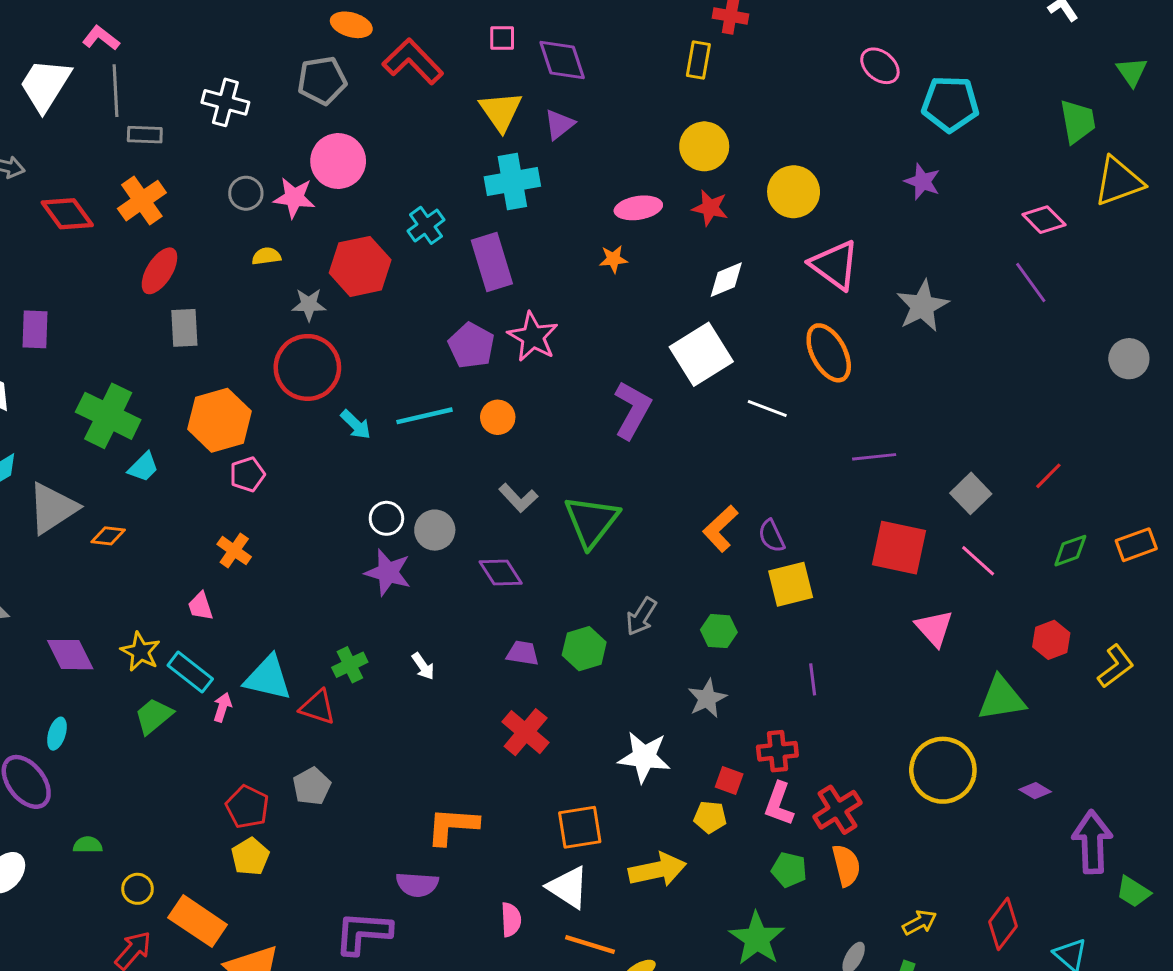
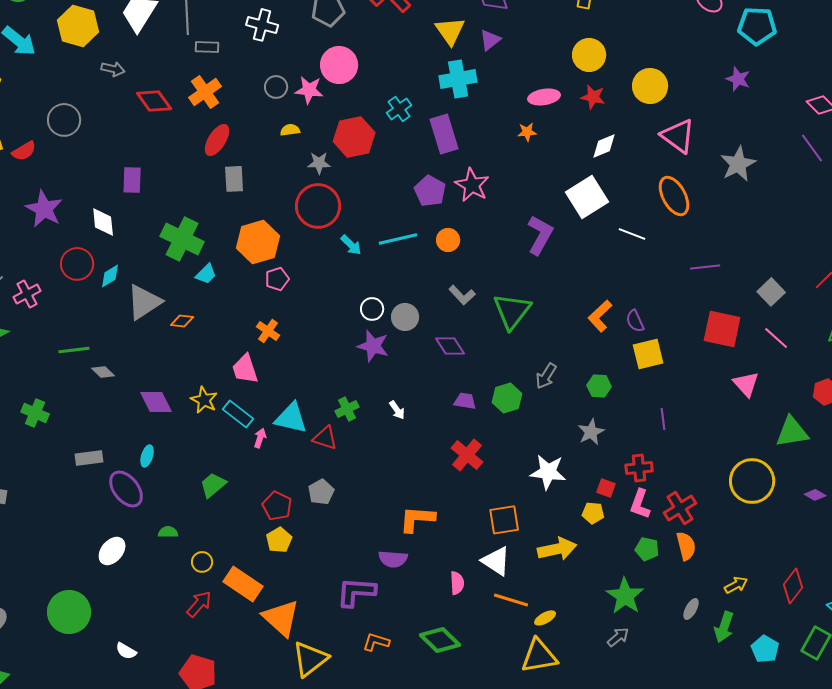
pink trapezoid: (200, 606) -> (245, 369), size x1.5
green trapezoid: (154, 716) -> (213, 485), moved

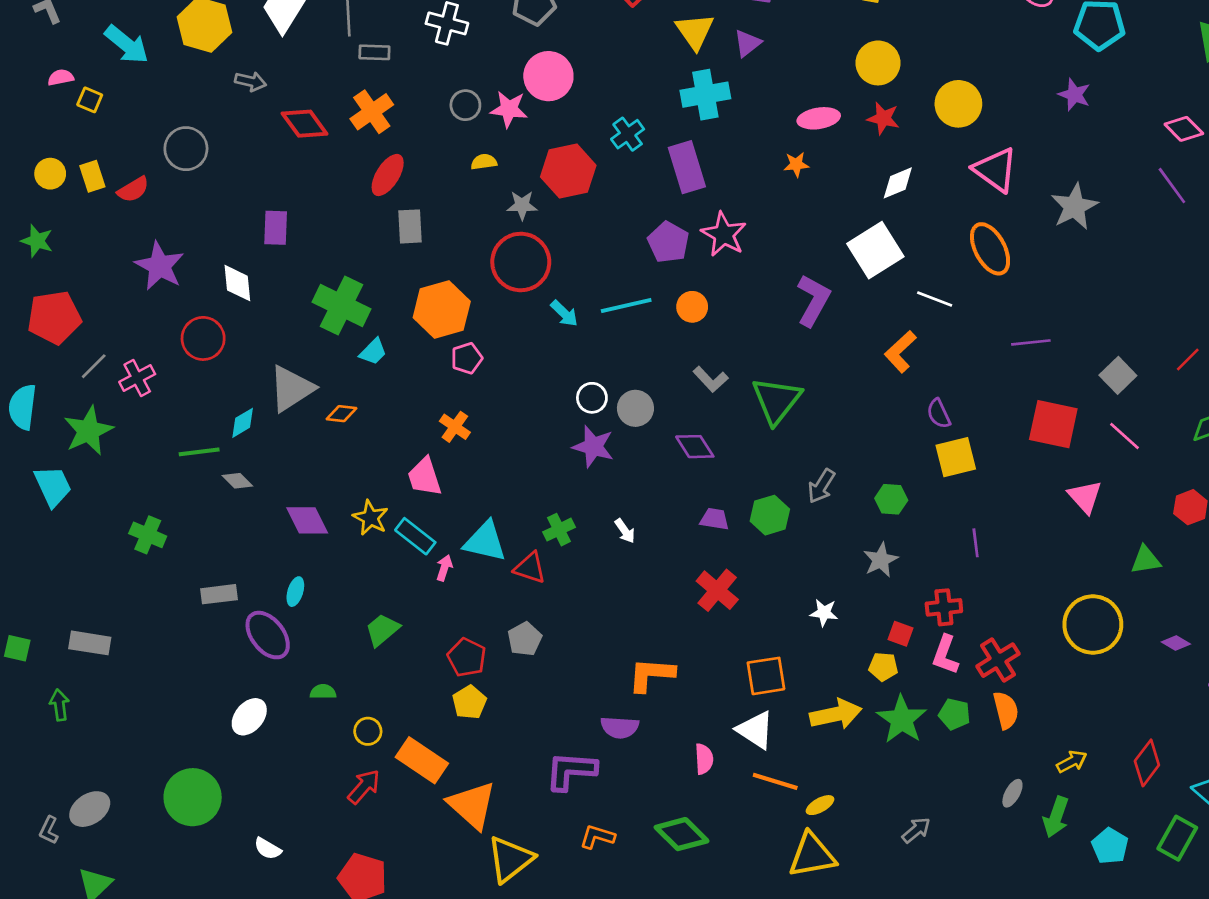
cyan diamond: (110, 276) -> (243, 423), moved
orange L-shape: (600, 316) -> (900, 352), moved
green triangle: (792, 432) -> (1146, 560), size x0.7
white star: (548, 472) -> (824, 613), size x0.6
green star: (625, 596) -> (902, 719), moved

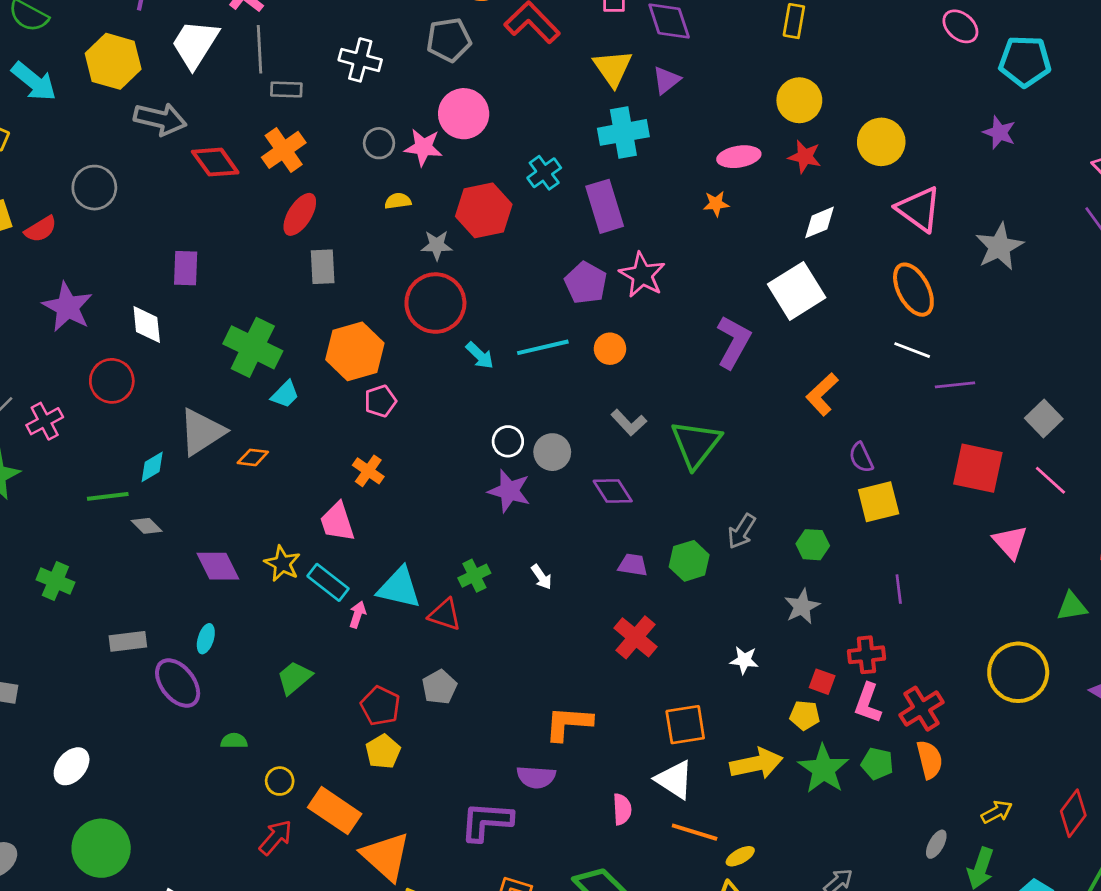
gray arrow: (251, 81) -> (160, 119), size x1.6
white line: (935, 299) -> (912, 350), moved
white ellipse: (249, 717) -> (72, 766), moved

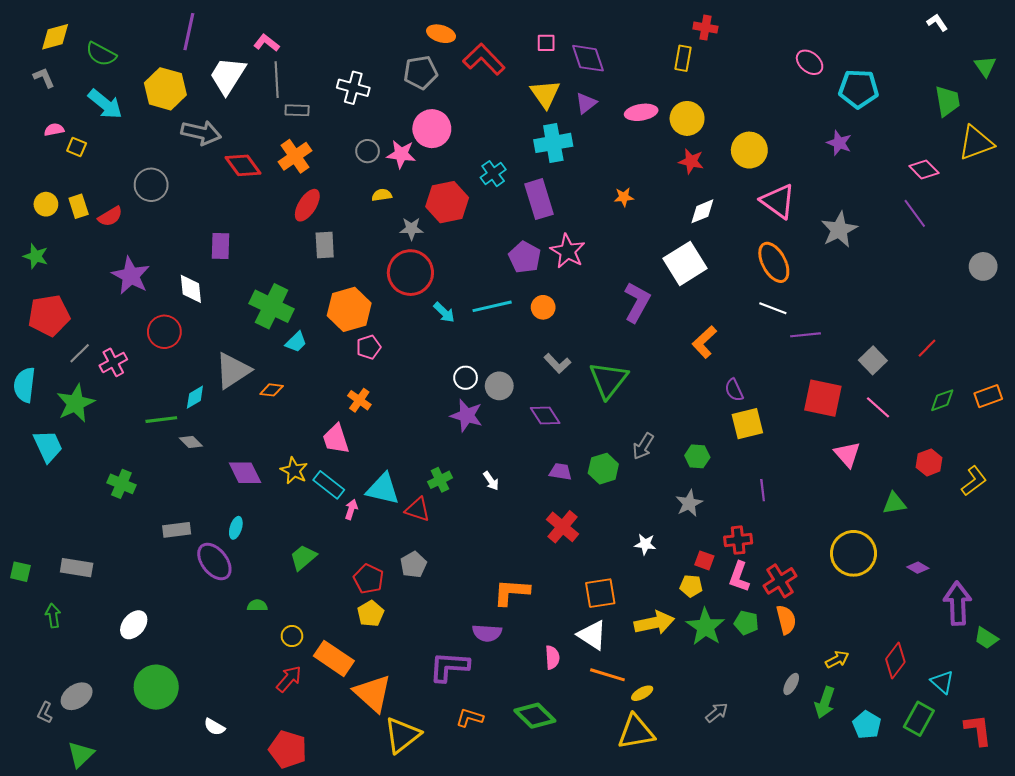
pink ellipse: (739, 157) -> (641, 112), moved

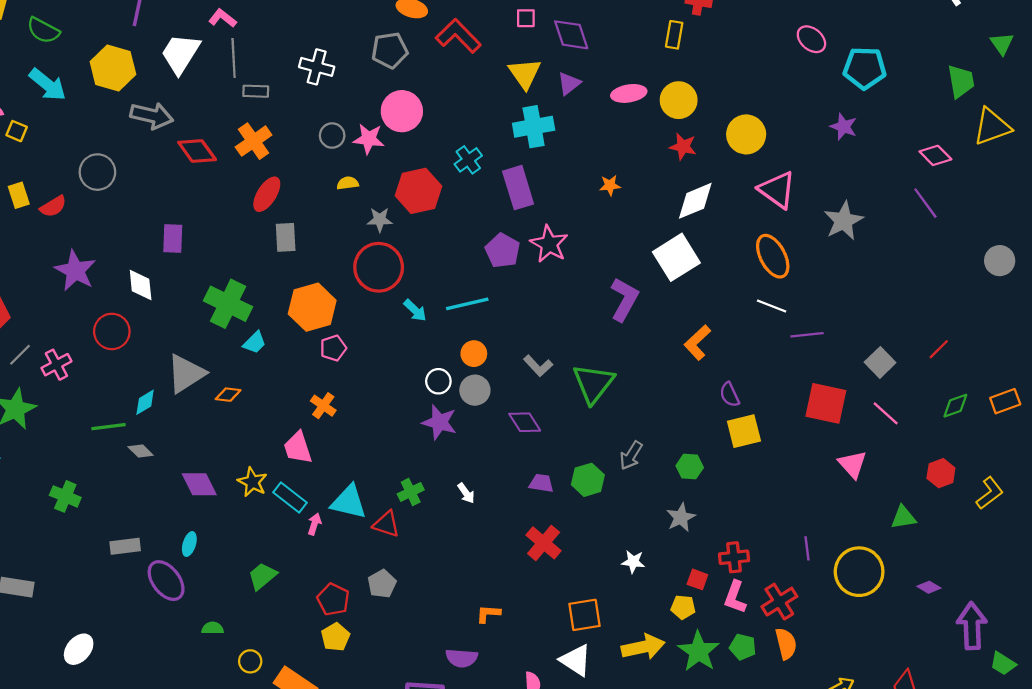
white diamond: (702, 211) -> (695, 201), size x1.4
orange circle: (543, 307) -> (474, 354), moved
purple line: (763, 490) -> (807, 548), moved
orange L-shape: (511, 592) -> (488, 614), size x0.6

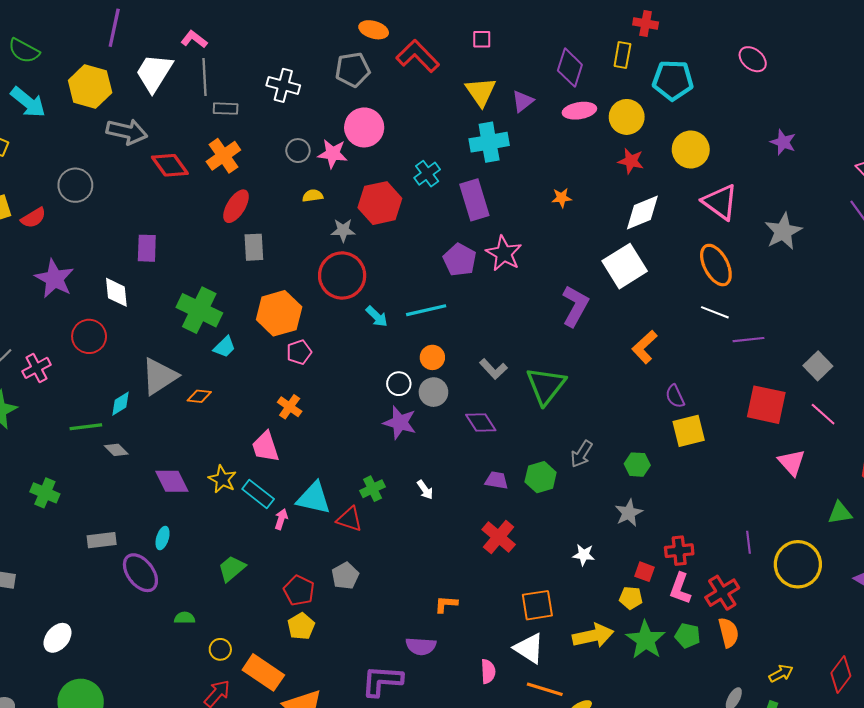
purple diamond: (571, 35) -> (570, 68), moved, turned 36
cyan pentagon: (865, 68) -> (673, 80), moved

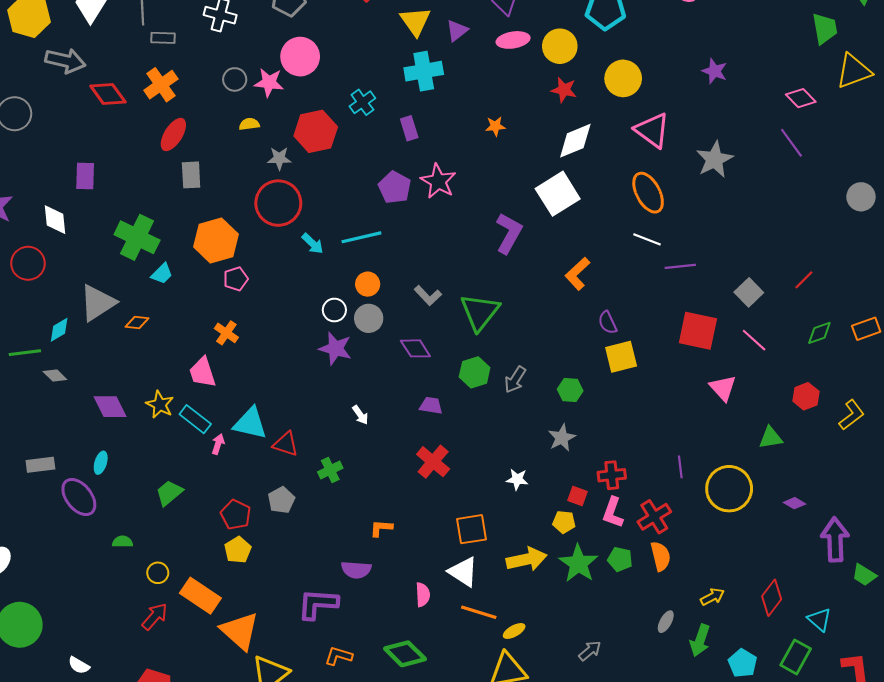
purple rectangle: (474, 200) -> (409, 128), size x0.6
green hexagon: (541, 477) -> (475, 372), moved
green cross: (373, 489) -> (330, 470), moved

